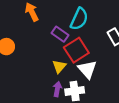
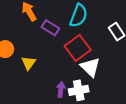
purple rectangle: (60, 34) -> (50, 28), moved
yellow triangle: (59, 66) -> (29, 63), moved

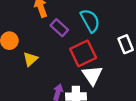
cyan semicircle: (79, 16) -> (90, 21), turned -60

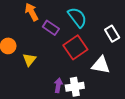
white triangle: (92, 75) -> (101, 65), moved, turned -36

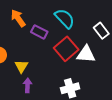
white triangle: (101, 65) -> (86, 54), moved
purple arrow: (58, 85) -> (27, 85), moved

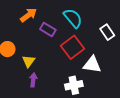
orange arrow: (18, 18) -> (28, 15), turned 84
white triangle: (86, 54) -> (92, 65), moved

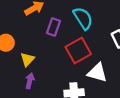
purple rectangle: (48, 29) -> (54, 27), turned 70

